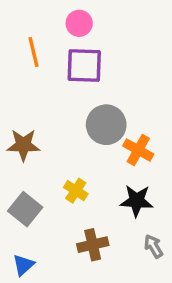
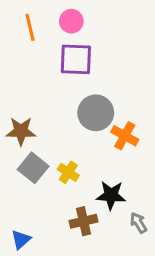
orange line: (34, 52) -> (30, 27), moved
black star: (137, 201) -> (111, 195), moved
gray square: (25, 209) -> (33, 168), moved

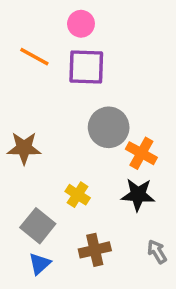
orange line: (30, 27) -> (34, 57), moved, turned -48
gray square: (33, 168) -> (38, 226), moved
black star: (111, 195) -> (138, 195), moved
blue triangle: (21, 240) -> (40, 264), moved

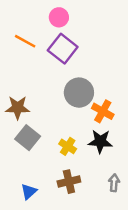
purple square: (86, 67) -> (63, 49), turned 36
yellow cross: (78, 195) -> (68, 146), moved
gray square: (38, 226) -> (28, 138), moved
gray arrow: (157, 252) -> (114, 183), turned 36

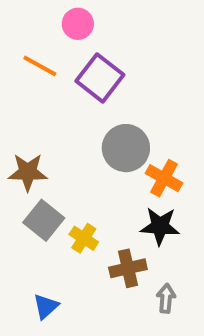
pink circle: (59, 17) -> (78, 24), moved
yellow cross: (68, 146) -> (84, 238), moved
brown cross: (69, 182) -> (128, 268), moved
gray arrow: (114, 183) -> (166, 298), moved

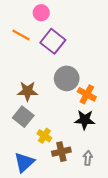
brown star: (28, 172) -> (27, 91), moved
yellow cross: (84, 238) -> (44, 136), moved
brown cross: (128, 268) -> (61, 152), moved
blue triangle: (46, 306) -> (24, 162), size x1.5

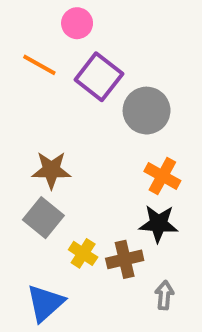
gray circle: (67, 78) -> (147, 111), moved
brown cross: (61, 152) -> (125, 259), moved

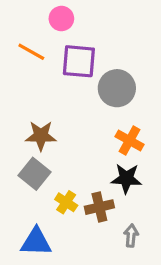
purple square: (99, 77) -> (79, 61), turned -33
blue triangle: (45, 303) -> (36, 242), turned 44

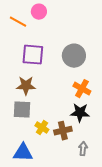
orange line: (31, 52) -> (18, 22), moved
purple square: (79, 61) -> (33, 55), moved
gray square: (34, 174) -> (22, 110), turned -36

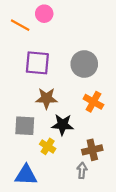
brown star: (26, 86) -> (46, 98), moved
black star: (80, 113) -> (63, 125), moved
brown cross: (63, 131) -> (92, 150), moved
gray arrow: (83, 149) -> (82, 170), moved

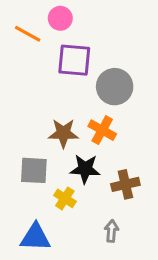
purple square: (37, 63) -> (74, 60), moved
orange cross: (93, 102) -> (102, 130), moved
brown cross: (92, 150) -> (125, 184), moved

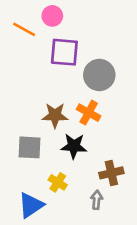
brown cross: (125, 184) -> (111, 173), moved
yellow cross: (65, 198) -> (58, 182), moved
blue triangle: (35, 237) -> (31, 205), turned -36

